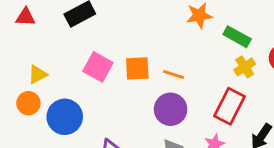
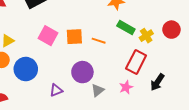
green rectangle: (237, 37) -> (126, 28), moved
purple circle: (171, 109) -> (82, 72), moved

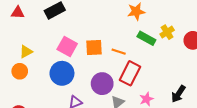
yellow cross: (146, 36) -> (167, 32), moved
red rectangle: (136, 62) -> (130, 73), moved
blue circle: (26, 69) -> (62, 73), moved

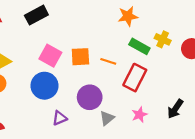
yellow cross: (167, 32) -> (163, 39), turned -32
red rectangle: (130, 73) -> (135, 78), moved

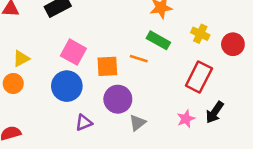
green rectangle: (139, 46) -> (158, 40), moved
orange square: (80, 57) -> (107, 66), moved
red rectangle: (135, 78) -> (199, 77), moved
pink star: (139, 115) -> (186, 119), moved

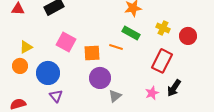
blue circle: (67, 86) -> (48, 73), moved
purple triangle: (84, 123) -> (56, 96), moved, turned -48

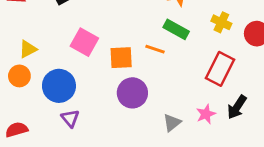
gray triangle: (115, 96) -> (172, 123), moved

